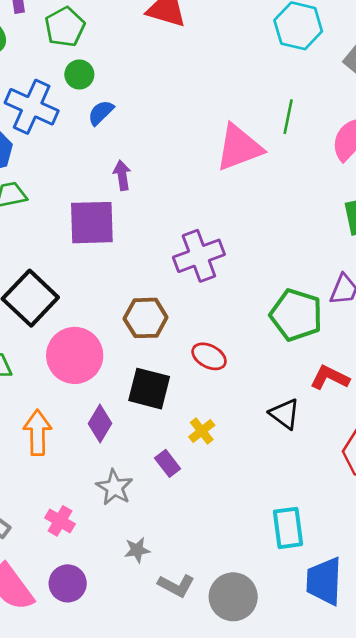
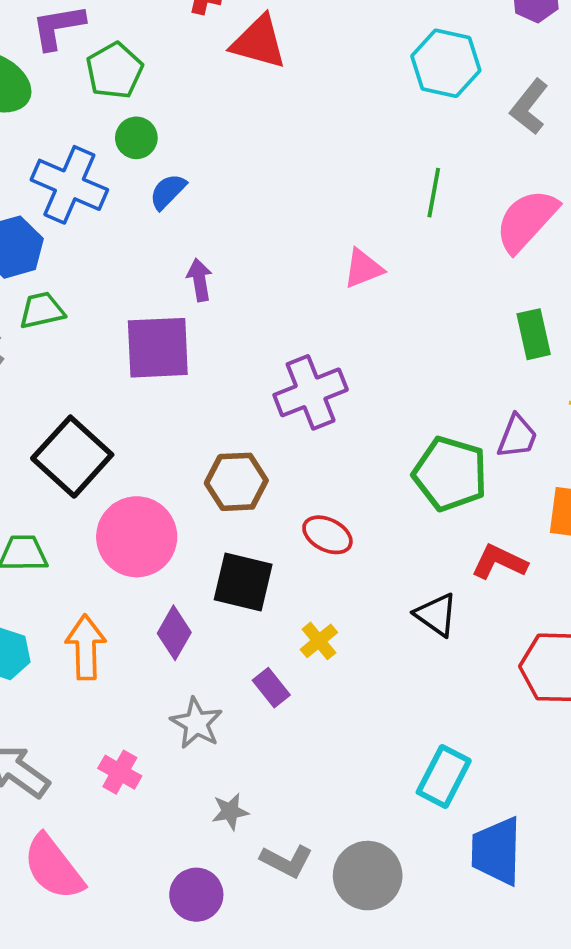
pink triangle: (239, 148) -> (363, 268), moved, size x0.6
cyan rectangle: (288, 528) -> (444, 776), turned 36
purple circle: (68, 583) -> (196, 895), moved

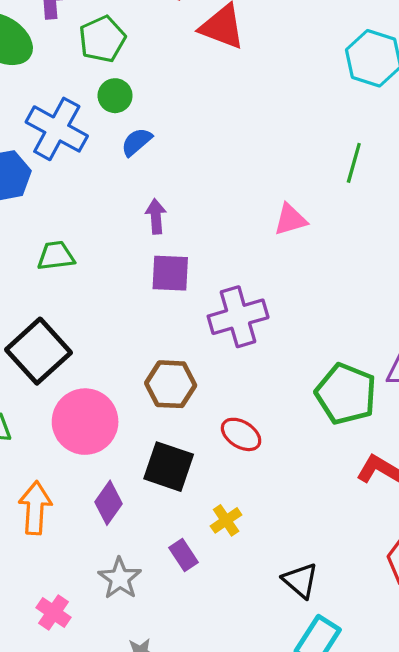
green trapezoid: (42, 310) -> (56, 256), moved
purple square: (158, 348) -> (170, 273), moved, size x0.7
black triangle: (436, 615) -> (300, 580), moved

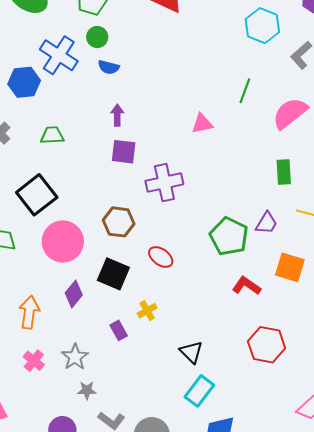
blue semicircle: (137, 142) -> (109, 67), turned -130
orange arrow: (35, 508) -> (29, 312), moved
gray star: (120, 578) -> (75, 357), moved

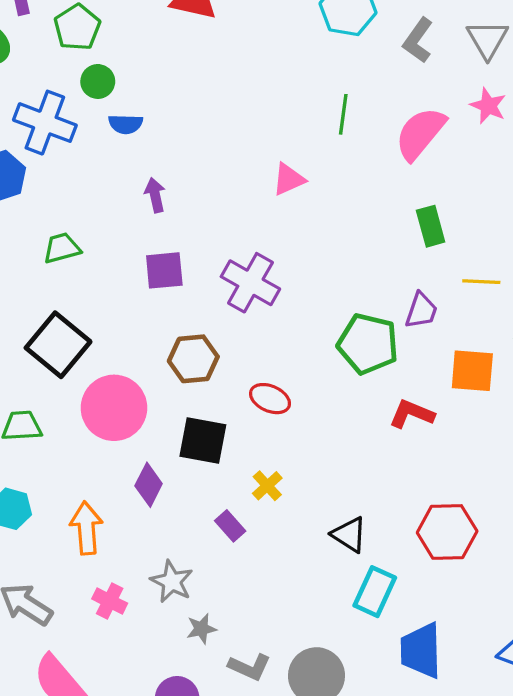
purple square: (124, 152) -> (164, 270), moved
purple cross: (164, 183) -> (250, 283), turned -36
red hexagon: (267, 345) -> (447, 532), moved

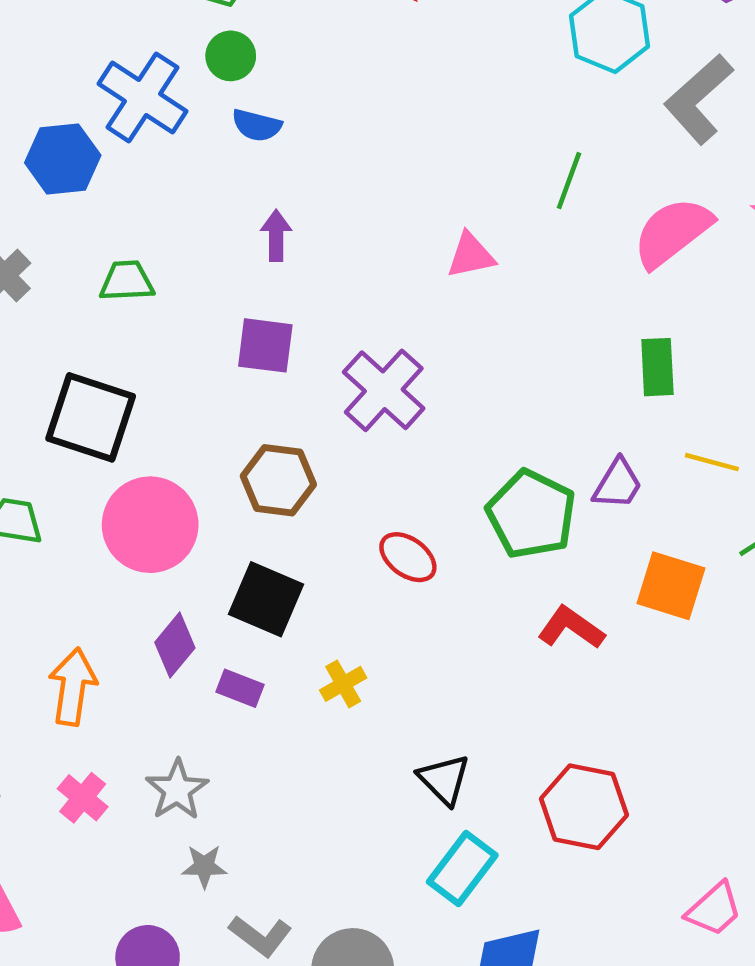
gray L-shape: (418, 40) -> (699, 99), size x1.4
black square: (58, 345) -> (91, 417), turned -34
red ellipse: (270, 399) -> (408, 557), moved
purple rectangle: (230, 526) -> (240, 688), moved, turned -40

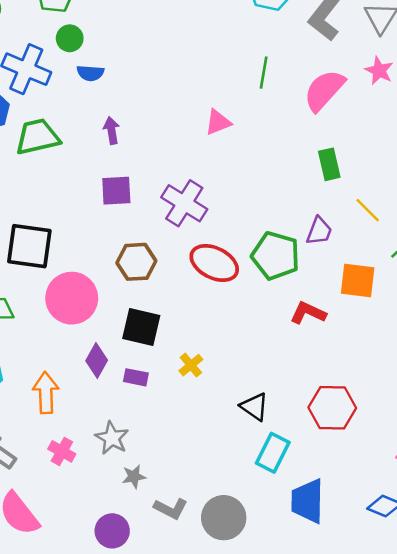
green trapezoid: (127, 281) -> (38, 137), moved, size x1.5
yellow line: (712, 462) -> (368, 210), turned 40
red ellipse: (408, 557) -> (214, 263), moved, size x1.5

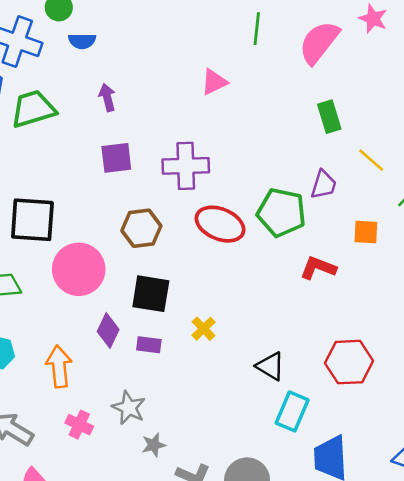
purple cross: (184, 203) -> (186, 166), turned -30
orange square: (358, 281) -> (366, 232), size x0.7

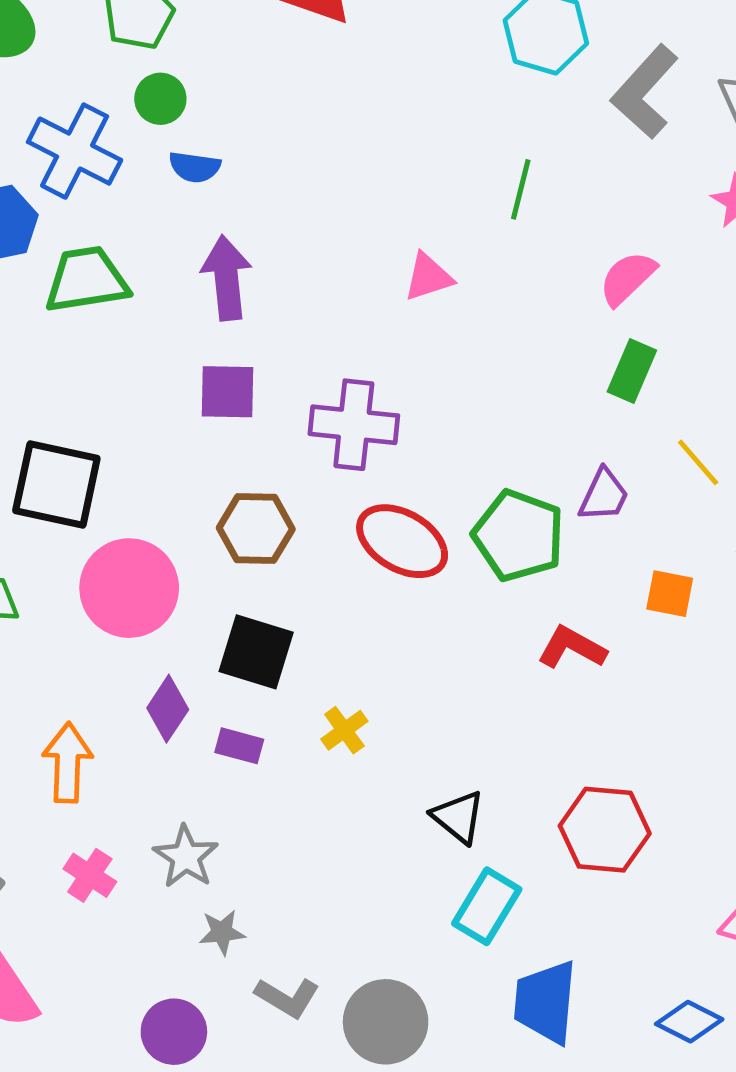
pink semicircle: (319, 42) -> (627, 278), moved, size x0.7
purple arrow: (107, 97) -> (227, 278), size x1.6
green rectangle: (329, 117) -> (632, 371), turned 32

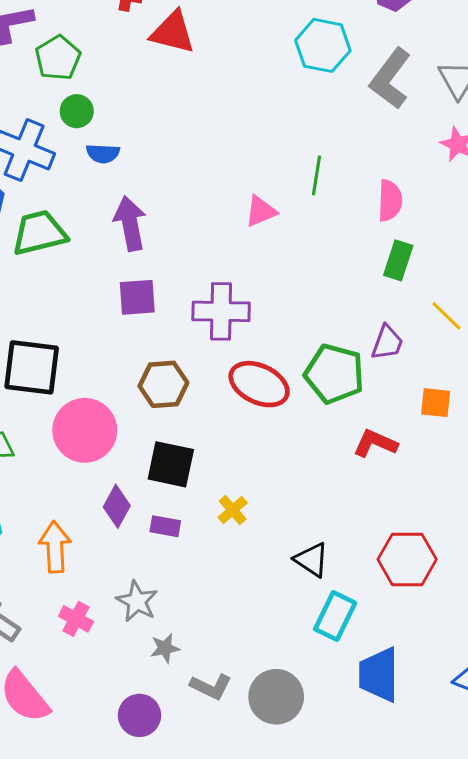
green line: (521, 189) -> (317, 175), moved
pink semicircle: (627, 278) -> (390, 201), turned 141

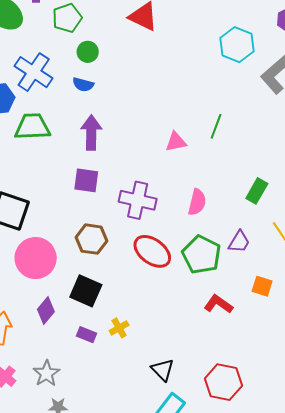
green circle: (77, 111) -> (88, 52), moved
pink semicircle: (390, 201) -> (197, 202), moved
purple rectangle: (165, 526) -> (86, 335), moved

